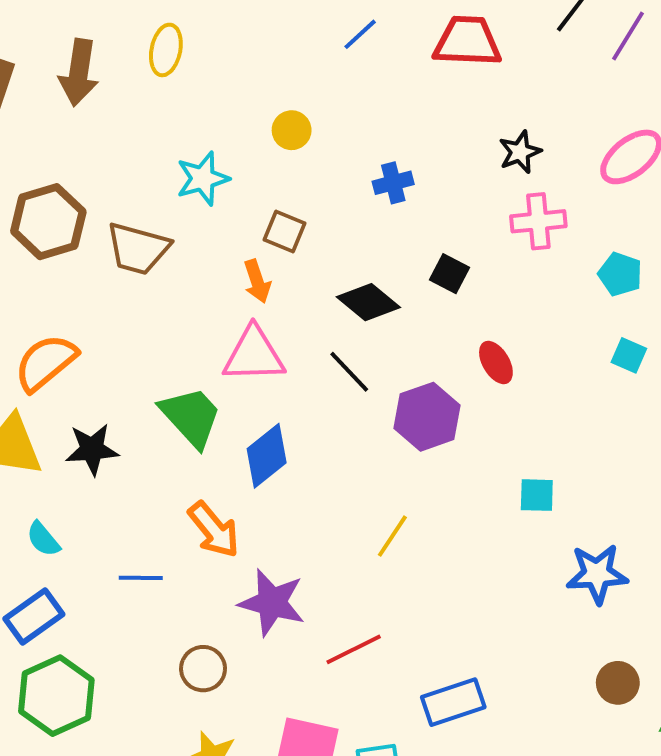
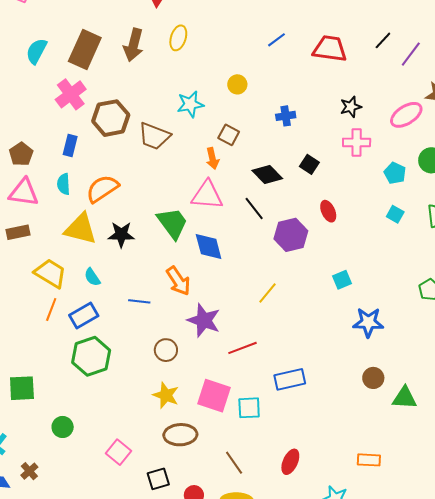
blue diamond: (267, 456) -> (209, 246), turned -72
cyan square: (537, 495) -> (342, 280), turned -30

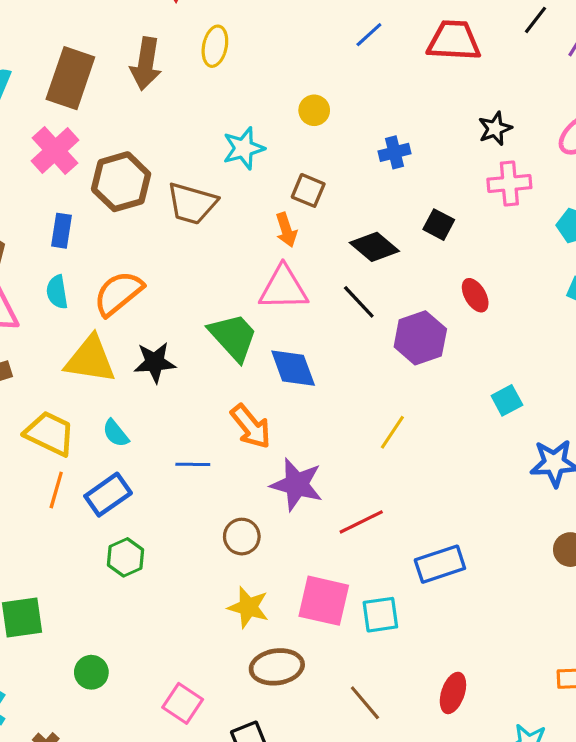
green hexagon: (91, 356) -> (126, 557), size x0.6

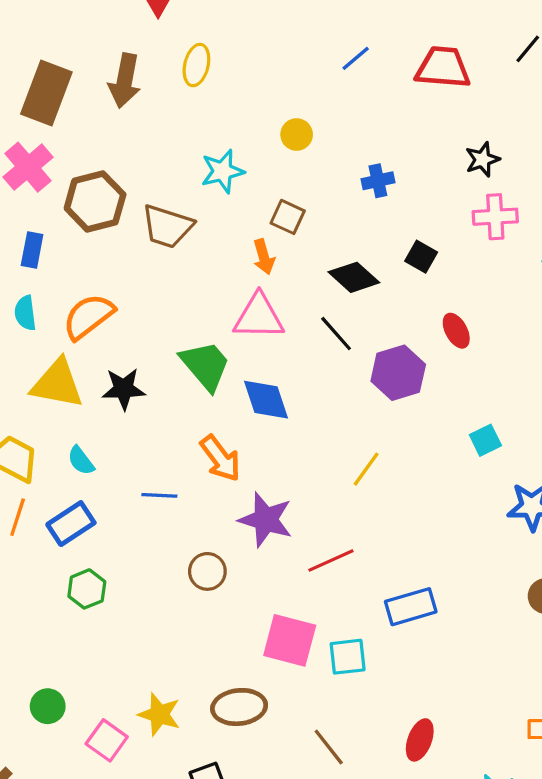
yellow star: (248, 607) -> (159, 714), moved
pink square: (183, 703) -> (107, 740), moved

